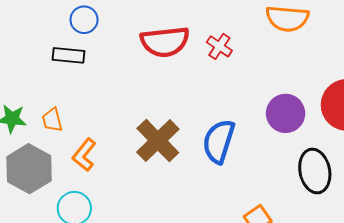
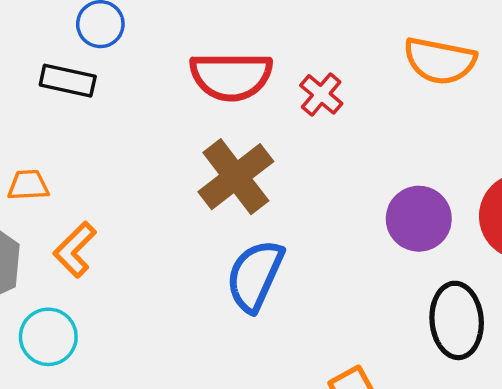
orange trapezoid: (52, 120) -> (28, 185), turned 95
brown cross: (158, 141) -> (236, 177), moved
blue semicircle: (219, 141) -> (255, 276), moved

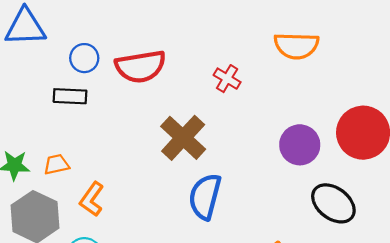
red semicircle: (231, 76) -> (141, 66), moved
black ellipse: (457, 320) -> (333, 203), turned -39

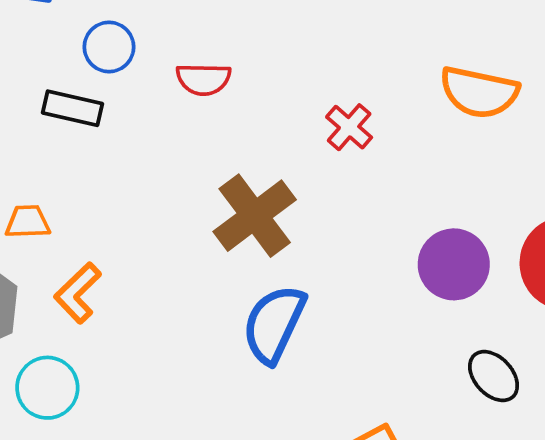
red semicircle: (141, 66) -> (203, 79), size x0.6
black ellipse: (333, 203) -> (494, 376), size x0.7

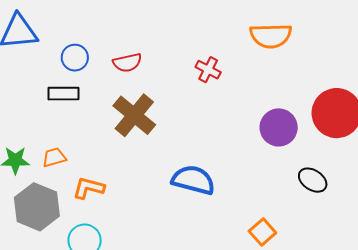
brown cross: (255, 216) -> (134, 115), moved
orange L-shape: (78, 293) -> (89, 188), turned 72
blue semicircle: (274, 324) -> (193, 180), turned 93

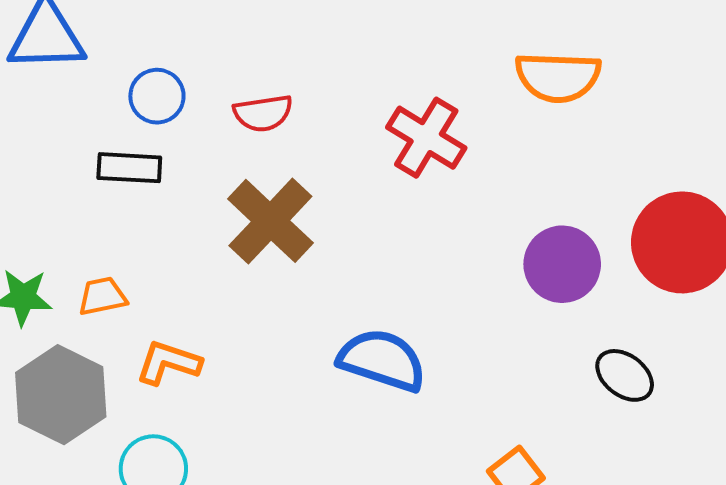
red cross: (208, 70) -> (426, 138), size x1.5

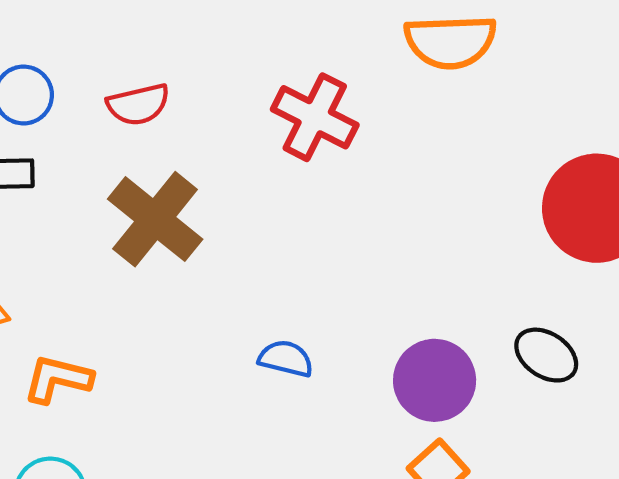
purple circle: (562, 264) -> (435, 380), moved
blue semicircle: (382, 360) -> (286, 359), size x0.6

